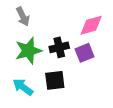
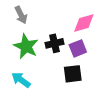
green star: (28, 51) -> (26, 46), turned -30
black square: (55, 80) -> (73, 74), moved

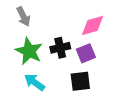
cyan arrow: (21, 80) -> (35, 82), moved

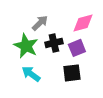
gray arrow: (23, 17) -> (40, 23), moved, turned -108

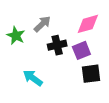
green star: (26, 46) -> (16, 36), moved, size x0.7
black square: (72, 73) -> (91, 74), moved

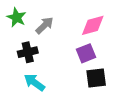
green star: (16, 36) -> (17, 17), moved
black cross: (57, 45) -> (28, 52), moved

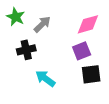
cyan arrow: (34, 82) -> (45, 79), moved

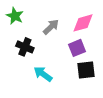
gray arrow: (42, 24) -> (51, 27), moved
black cross: (26, 50) -> (25, 47), turned 36

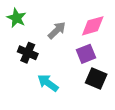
black square: (86, 70) -> (96, 78), turned 30

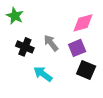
gray arrow: (57, 30) -> (51, 43), moved, turned -84

